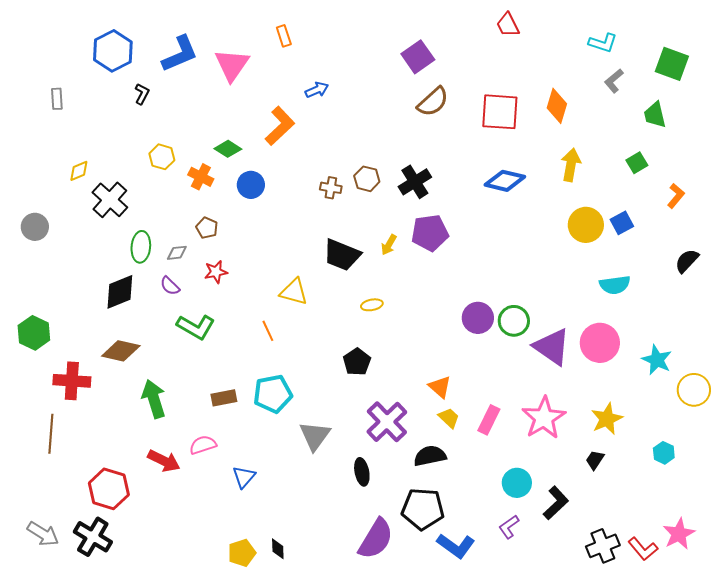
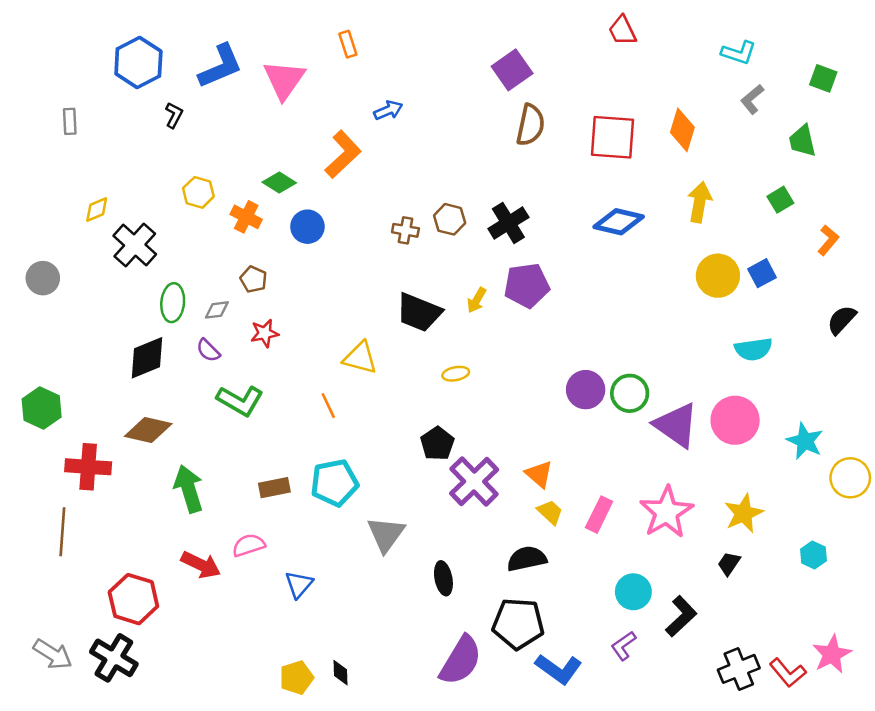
green square: (672, 64) -> (823, 78), size x0.7
brown semicircle: (433, 102) -> (530, 125), turned -36
purple cross: (387, 422) -> (474, 481), moved

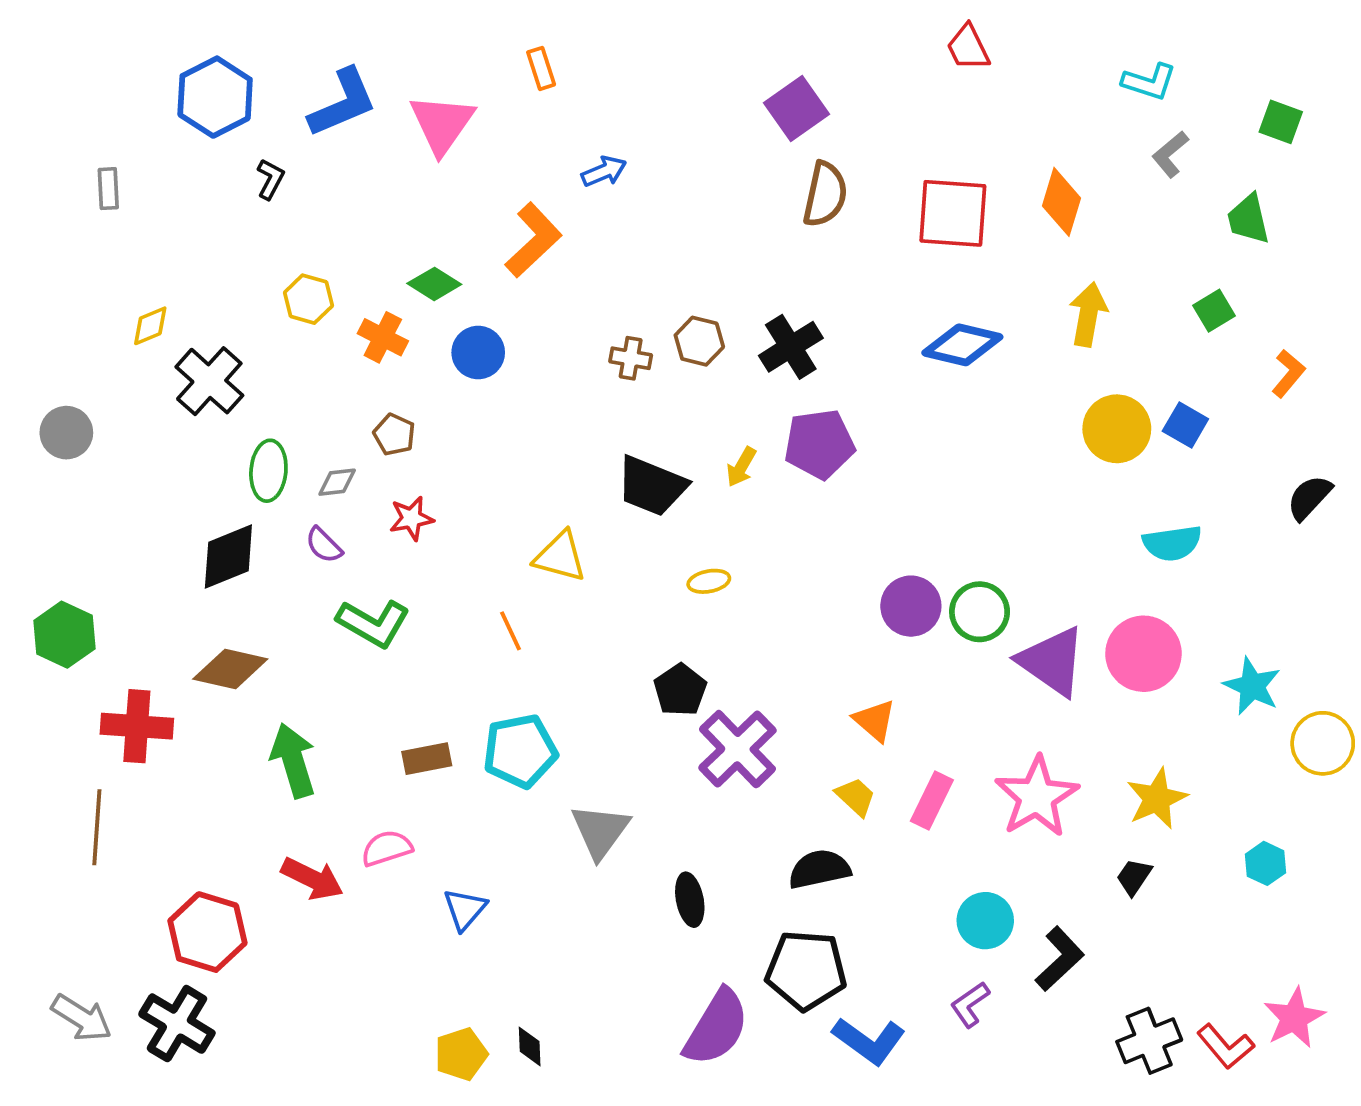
blue square: (762, 273) -> (1185, 425), turned -32
orange triangle: (539, 474) -> (875, 720), moved

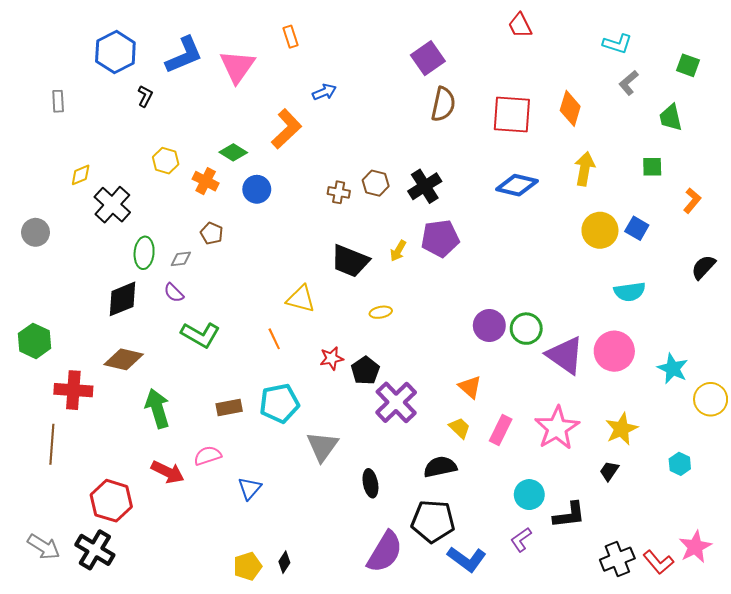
green square: (1214, 311) -> (652, 167), turned 30
red star: (411, 518) -> (332, 358), moved
black L-shape: (1060, 959) -> (569, 515), turned 36
black diamond: (530, 1046) -> (284, 562), turned 35

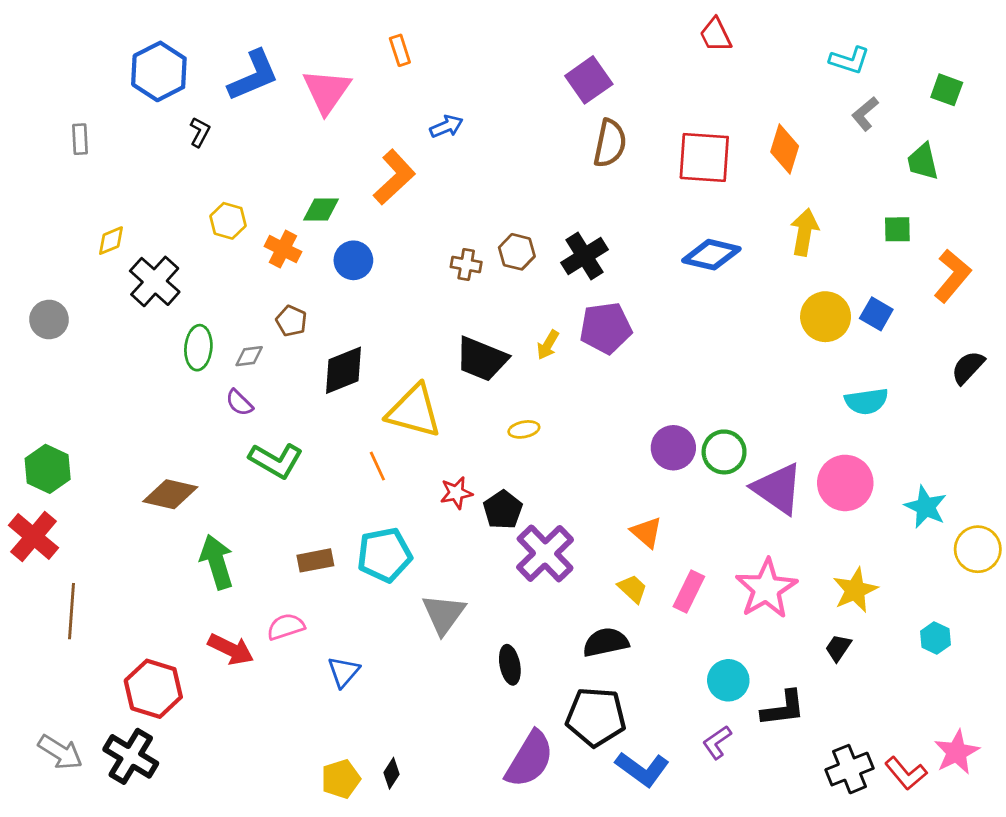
green diamond: (233, 152) -> (321, 210), turned -32
orange L-shape: (692, 201) -> (952, 276), size x1.5
black diamond: (123, 299) -> (344, 370), moved
yellow triangle: (301, 299) -> (414, 411), size x1.4
red cross: (73, 390) -> (34, 537), moved, turned 36

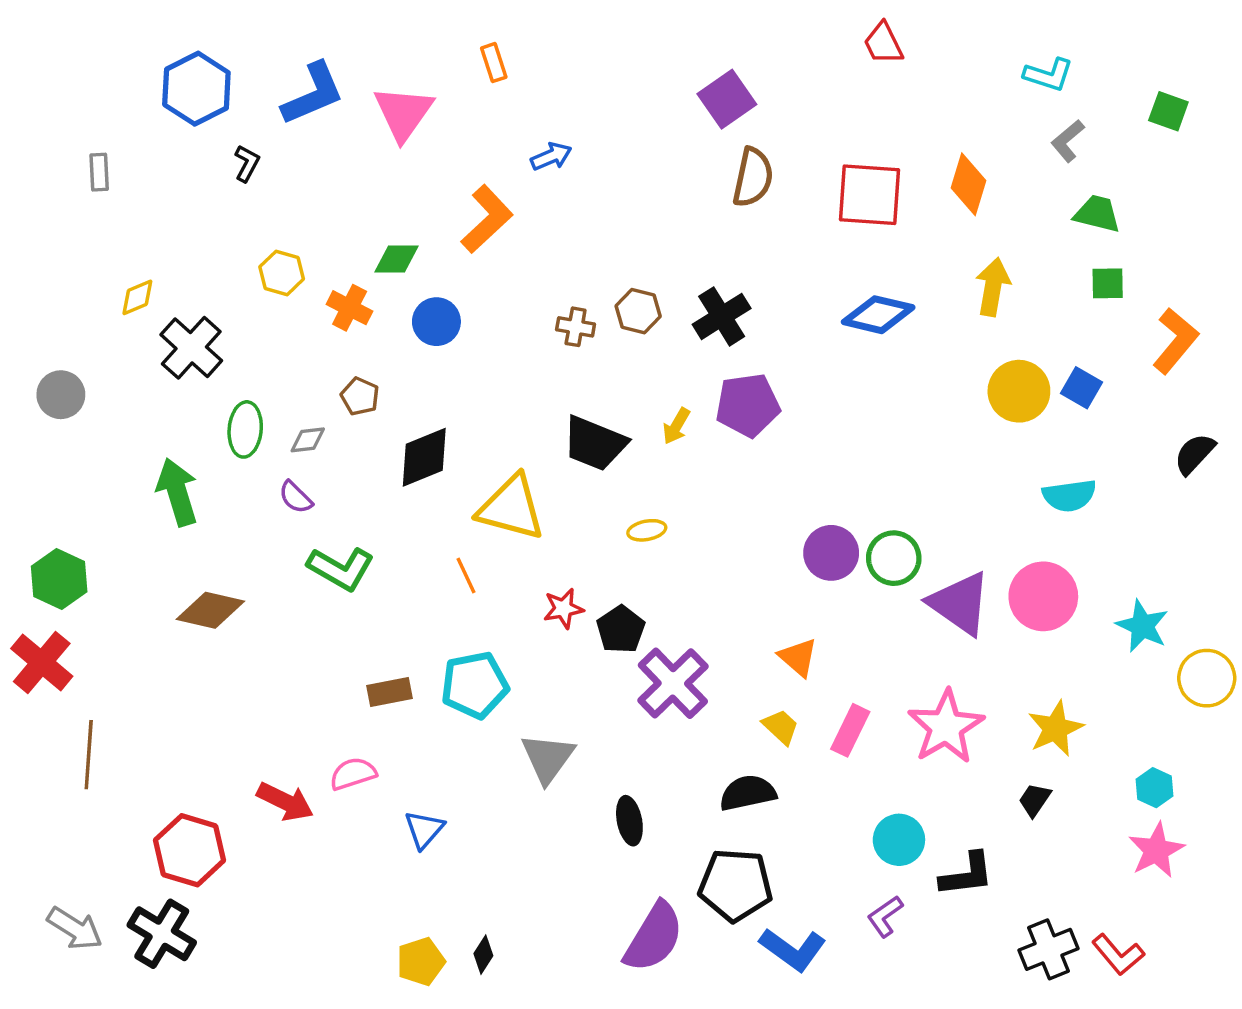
green trapezoid: (923, 162) -> (1097, 214), moved, turned 117
green arrow: (217, 562) -> (177, 492), moved
pink star: (957, 752) -> (1156, 850), moved

